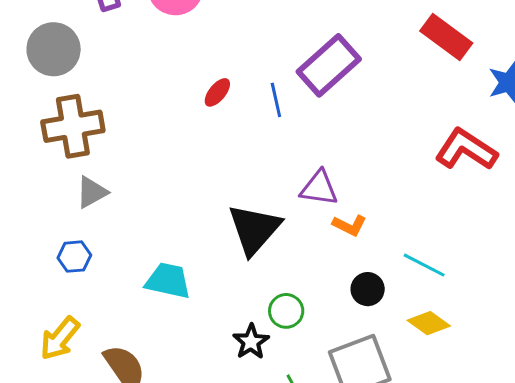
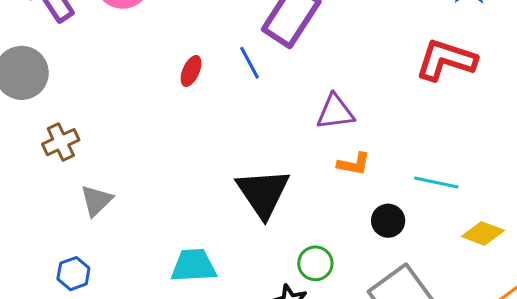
brown cross: (73, 126) -> (61, 142), size x0.6
purple triangle: (319, 188) -> (335, 112), moved
blue hexagon: (74, 257) -> (73, 274), moved
yellow diamond: (429, 323) -> (483, 233), moved

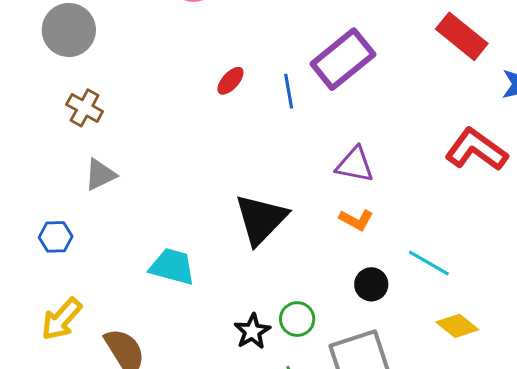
brown cross: (61, 142) -> (85, 108), turned 36
green circle: (315, 263) -> (297, 319), moved

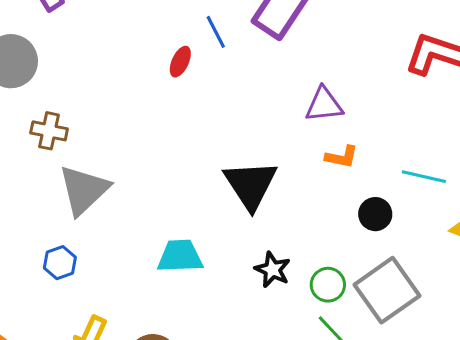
blue line: (289, 91) -> (216, 32), moved
gray triangle: (100, 175) -> (84, 190), size x1.6
green circle: (297, 319) -> (328, 285), moved
black star: (252, 331) -> (272, 270), moved

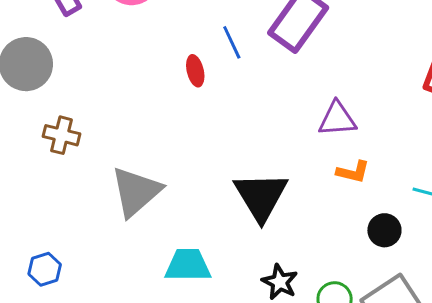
red ellipse: (180, 62) -> (195, 71), turned -40
gray triangle: (84, 190) -> (136, 192), moved
blue hexagon: (60, 263) -> (45, 269), moved

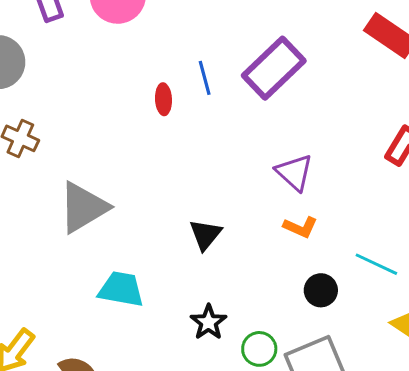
purple triangle: (337, 119) -> (294, 172), turned 36
black triangle: (261, 196) -> (205, 235), size x0.6

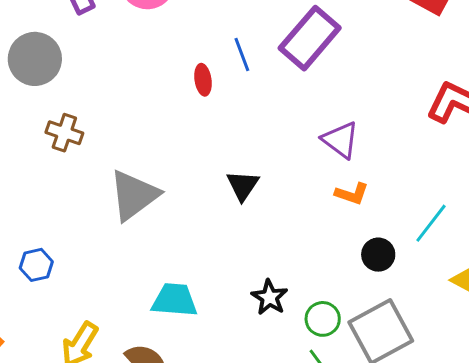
black triangle: (205, 235) -> (243, 185), moved
cyan line: (376, 264) -> (431, 223), turned -72
cyan trapezoid: (121, 289) -> (175, 300), moved

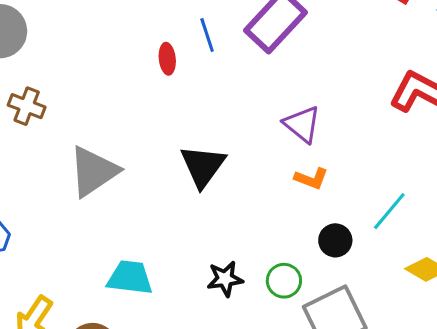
black triangle: (243, 185) -> (203, 166), size x1.4
black star: (270, 297) -> (225, 279), turned 30
green circle: (323, 319) -> (284, 281), moved

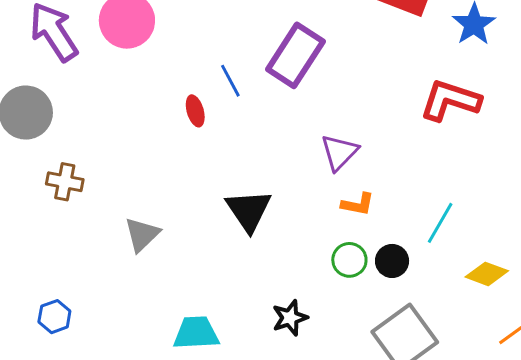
purple triangle: (302, 124) -> (339, 152), turned 45
gray triangle: (93, 171) -> (142, 235), size x0.7
green circle: (284, 281) -> (349, 260), moved

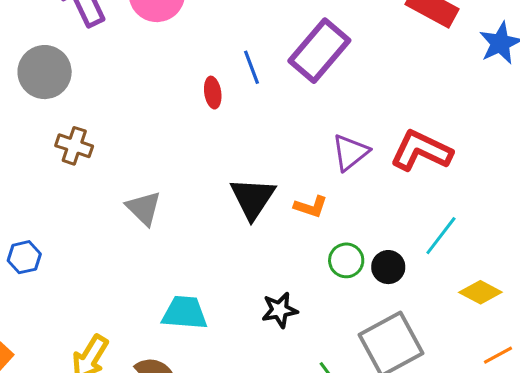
red L-shape: (450, 100) -> (421, 151), moved
orange L-shape: (358, 204) -> (311, 207), moved
gray triangle: (142, 235) -> (144, 208), turned -39
blue hexagon: (54, 317) -> (24, 257), moved

